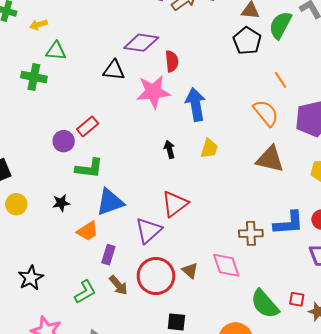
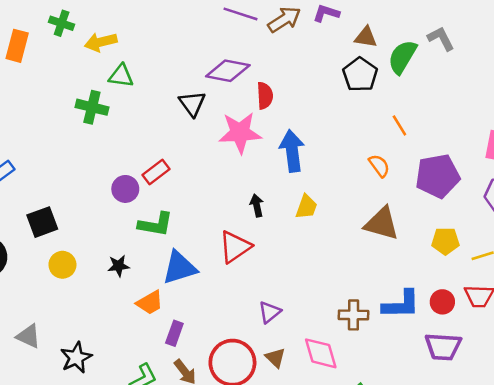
yellow arrow: (38, 25) -> (101, 42), size x1.4
black triangle: (114, 70) -> (192, 104), turned 45
orange semicircle: (266, 113) -> (379, 166), size x0.7
red triangle: (175, 204) -> (235, 247), moved
purple triangle: (149, 231) -> (270, 312), moved, size x0.7

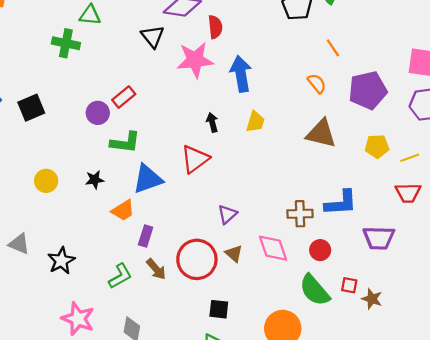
black square: (42, 222) -> (31, 108), moved
red circle: (442, 302) -> (320, 250), moved

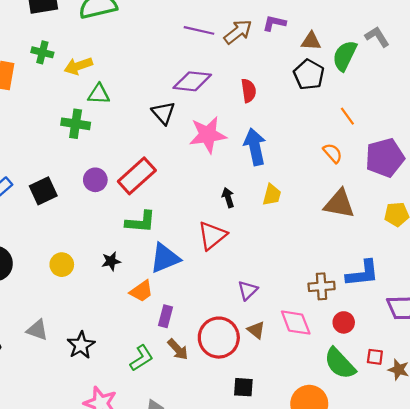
red semicircle: (215, 27) -> (249, 91), moved
red rectangle: (124, 97) -> (137, 176), size x1.6
purple circle: (98, 113) -> (95, 180), moved

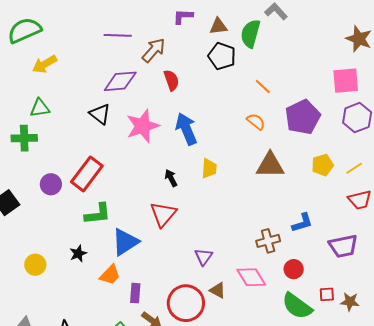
brown arrow: (238, 32) -> (154, 50), moved
yellow arrow: (78, 66) -> (45, 64), moved
blue L-shape: (363, 273) -> (302, 223), size x0.7

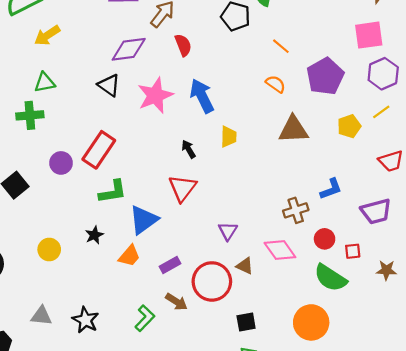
yellow line: (354, 168) -> (381, 112), moved
purple rectangle: (135, 293) -> (170, 265), moved, turned 60
red square: (327, 294) -> (353, 251), moved

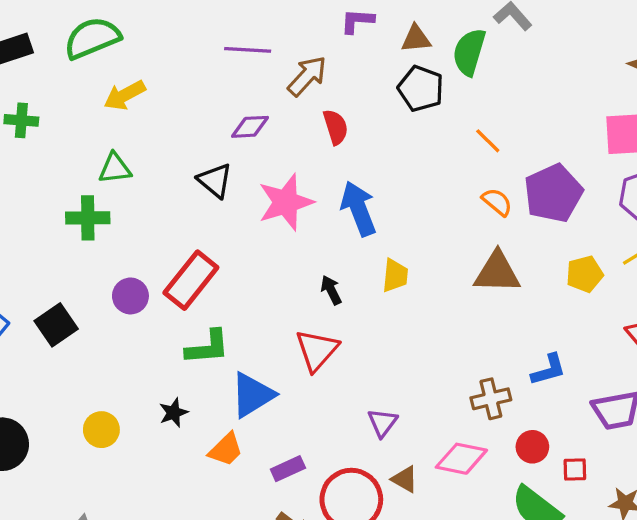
purple diamond: (129, 49) -> (250, 127), size x0.7
orange semicircle: (276, 84) -> (497, 202), moved
pink diamond: (280, 250) -> (461, 459), turned -48

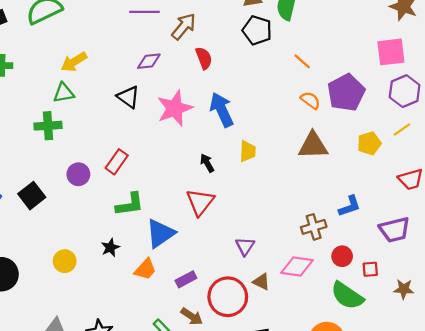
yellow arrow: (125, 95) -> (74, 62), moved
red rectangle: (191, 280) -> (117, 162), size x0.7

